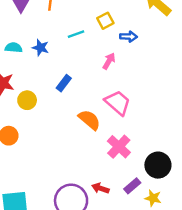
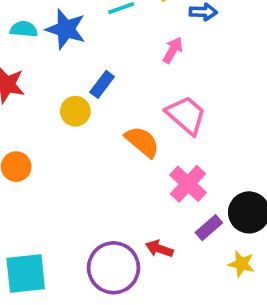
blue star: (40, 48) -> (66, 29), size x1.5
yellow circle: (27, 100) -> (75, 111), moved
purple rectangle: (132, 186) -> (209, 228), moved

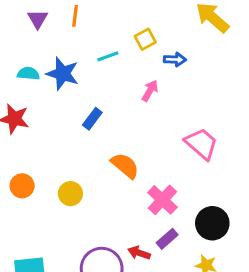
yellow circle: (75, 111) -> (70, 194), moved
pink trapezoid: (186, 115) -> (201, 144), moved
purple rectangle: (209, 228) -> (167, 239), moved

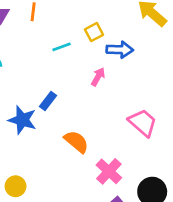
blue arrow: (175, 60) -> (120, 50), size x1.4
blue star: (63, 74) -> (22, 120), moved
yellow circle: (70, 194) -> (16, 186), moved

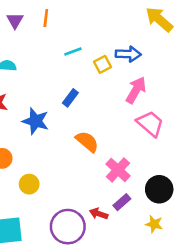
yellow square: (94, 32) -> (103, 64), moved
pink arrow: (98, 77) -> (136, 90), moved, size x1.5
blue rectangle: (48, 101) -> (70, 98), moved

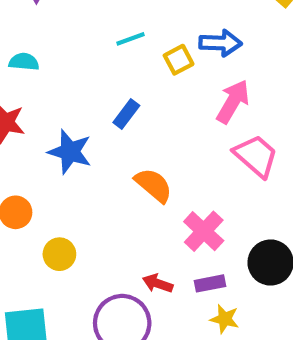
purple rectangle: (122, 202) -> (210, 283), turned 30
red arrow: (99, 214) -> (158, 283), moved
yellow star: (154, 224) -> (225, 319), moved

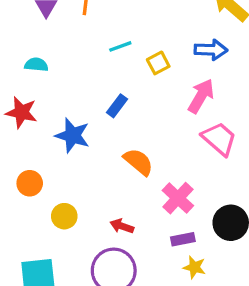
blue arrow: (220, 43) -> (211, 50), moved
red arrow: (158, 283) -> (122, 226), moved

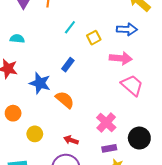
cyan line: (120, 46) -> (70, 27), turned -32
pink arrow: (201, 96) -> (121, 58), turned 65
orange semicircle: (138, 162) -> (65, 100), moved

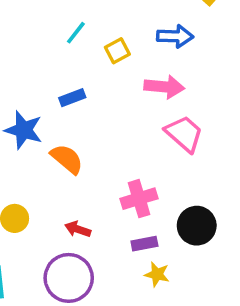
blue rectangle: (68, 65) -> (72, 98), turned 32
pink cross: (106, 123) -> (139, 199), turned 30

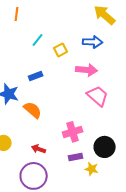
yellow star: (157, 274) -> (92, 169), moved

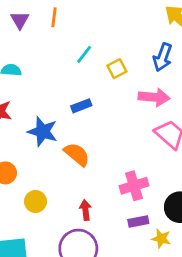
blue arrow: (93, 42) -> (163, 57), turned 108
red arrow: (39, 149) -> (85, 210), turned 64

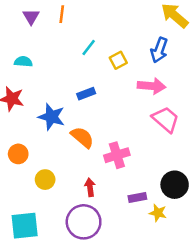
pink cross: (134, 186) -> (117, 155), moved

